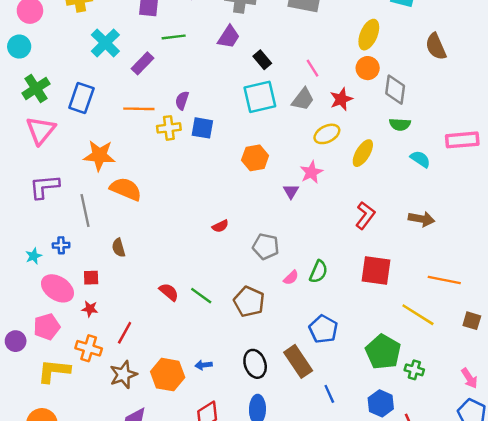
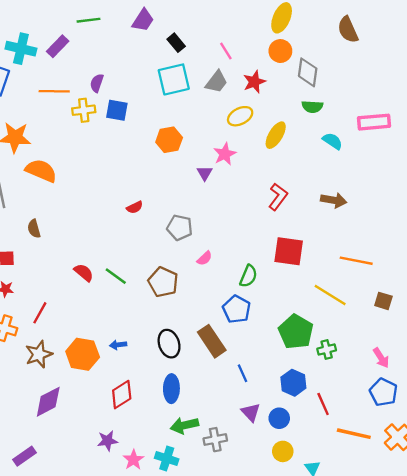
cyan cross: (105, 43) -> (21, 49), moved, turned -32
green semicircle: (319, 272) -> (248, 276), moved
green cross: (414, 370) -> (327, 350), turned -30

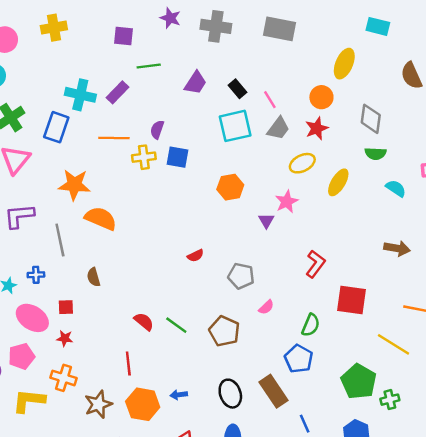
purple trapezoid: (143, 20) -> (195, 83), moved
pink line: (226, 51) -> (270, 100), moved
orange circle: (280, 51) -> (321, 97), moved
red L-shape: (278, 197) -> (315, 264), moved
red line: (40, 313) -> (128, 364), moved, turned -35

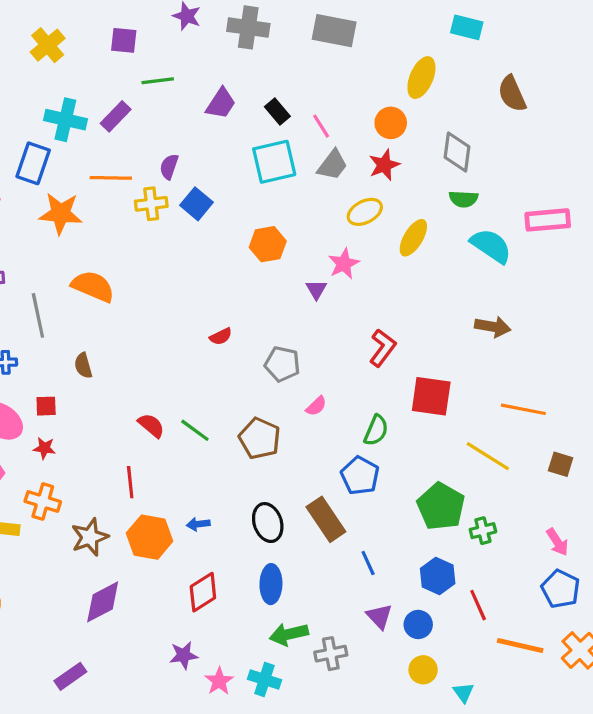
yellow cross: (54, 28) -> (48, 45), moved, turned -30
blue square: (177, 157) -> (197, 204), turned 30
orange star: (74, 185) -> (61, 213), moved
cyan semicircle: (396, 188) -> (491, 246), size x1.5

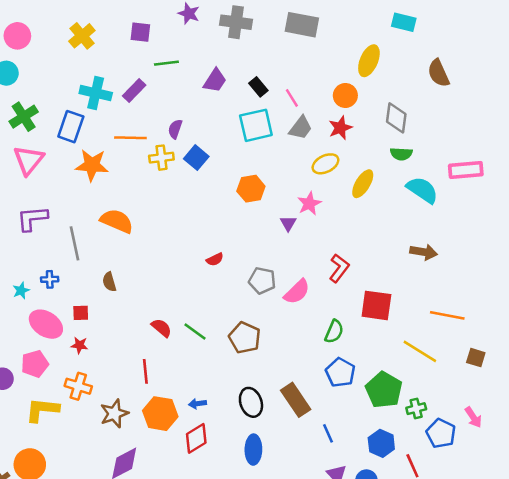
pink semicircle: (316, 406) -> (297, 292), moved, size x1.6
blue pentagon: (360, 476) -> (340, 373), moved
blue pentagon: (561, 589) -> (441, 433), moved
red diamond: (203, 592) -> (196, 438), moved

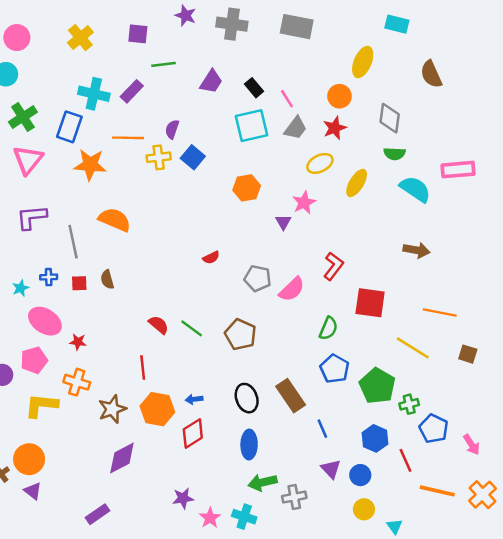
red square: (81, 313) -> (79, 283), moved
pink arrow: (473, 417) -> (471, 445), moved

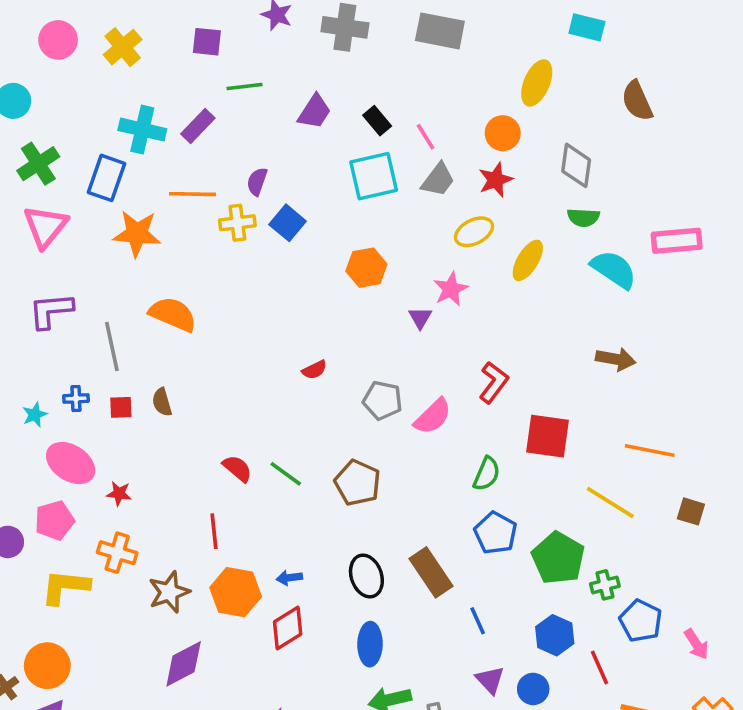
pink circle: (17, 38) -> (58, 40), moved

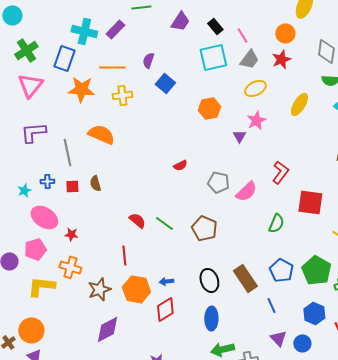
yellow cross: (237, 223) -> (122, 95), moved
yellow ellipse: (474, 232) -> (255, 88), moved
blue pentagon: (496, 533) -> (281, 270), moved

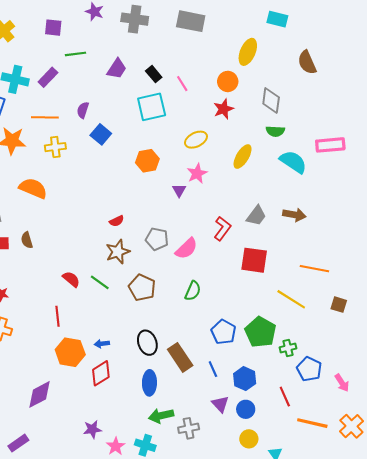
gray trapezoid: (249, 59) -> (256, 216), moved
green semicircle: (276, 223) -> (193, 291), moved
brown rectangle: (245, 278) -> (180, 357), moved
brown star: (99, 289) -> (118, 252), moved
blue hexagon: (314, 313) -> (245, 379), moved

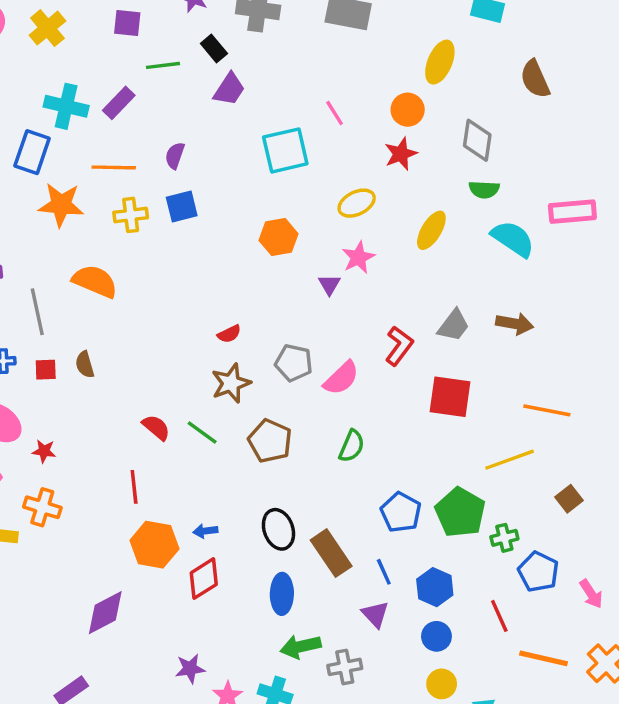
black rectangle: (154, 74) -> (214, 48), moved
blue square: (101, 134) -> (182, 206), moved, turned 36
yellow line: (291, 299) -> (510, 460), turned -52
brown square: (339, 305) -> (569, 499), moved, turned 35
purple triangle: (220, 404) -> (375, 614), moved

